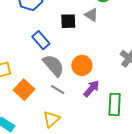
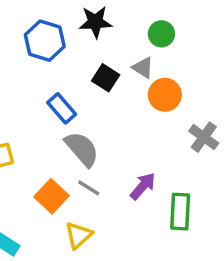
black square: (68, 21) -> (106, 78), turned 35
orange circle: (82, 65) -> (165, 95), moved
orange square: (24, 90) -> (51, 196), moved

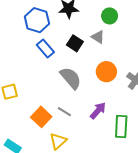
orange circle: (165, 95) -> (106, 72), moved
blue rectangle: (62, 108) -> (45, 49), moved
gray semicircle: (82, 149) -> (71, 78), moved

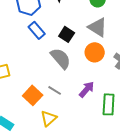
gray triangle: (98, 37) -> (98, 27), moved, size x1.5
black square: (75, 43) -> (67, 34), moved

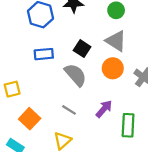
blue rectangle: (37, 30) -> (44, 54), moved, turned -54
orange square: (33, 95) -> (30, 119), moved

